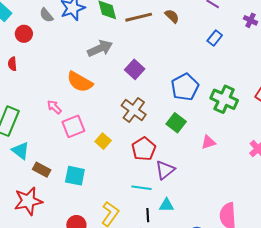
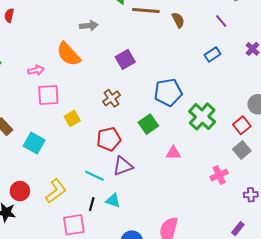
gray arrow: (100, 48) -> (89, 26), moved, size x0.7
pink arrow: (54, 107) -> (36, 70), turned 105
brown cross: (134, 110) -> (112, 98), size x0.7

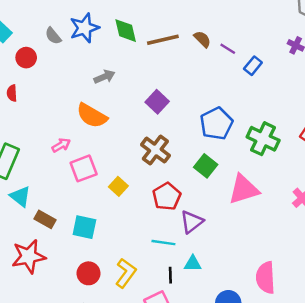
purple line: (221, 21) -> (228, 49), moved
brown cross: (112, 98) -> (155, 150), size x1.4
pink triangle: (173, 153) -> (244, 189), size x1.8
red circle: (20, 191) -> (88, 273), moved

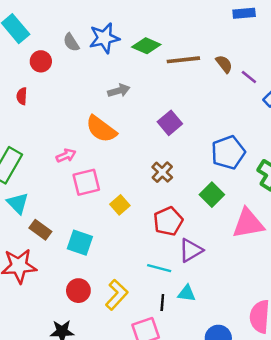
green diamond: (126, 31) -> (146, 46), turned -60
brown cross: (155, 150) -> (162, 172), size x0.7

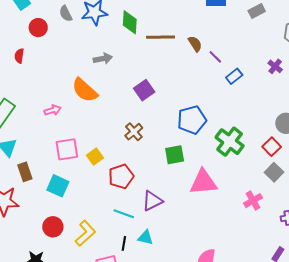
green diamond: (146, 46) -> (130, 22), turned 65
pink square: (86, 182) -> (67, 149), moved
green square: (212, 195) -> (175, 155), turned 30
red pentagon: (168, 221) -> (121, 176), moved
brown rectangle: (40, 230) -> (25, 172), turned 30

